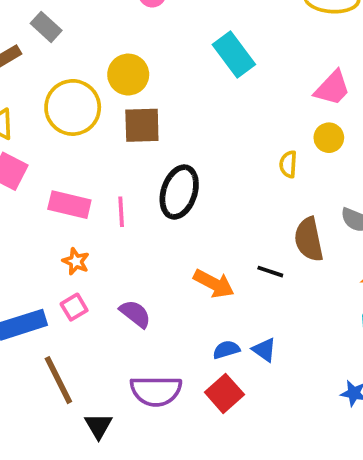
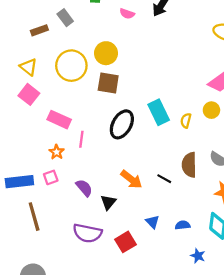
cyan rectangle: (234, 55) -> (159, 112), moved
pink line: (121, 212) -> (81, 139), moved
blue semicircle: (226, 350) -> (183, 225), moved
black triangle: (99, 426) -> (108, 202), moved

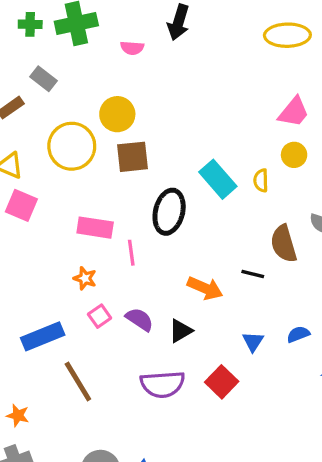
pink rectangle: (59, 120) -> (95, 228), moved
pink line: (81, 139) -> (131, 253), moved
pink square: (51, 177) -> (100, 316), moved
black triangle: (108, 202) -> (181, 331), turned 35
blue triangle: (152, 222) -> (253, 342), turned 32

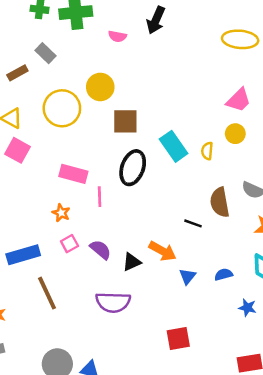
brown square: (133, 157) -> (125, 121), moved
orange arrow: (205, 288) -> (162, 251), moved
red square: (222, 382) -> (178, 339), moved, turned 30

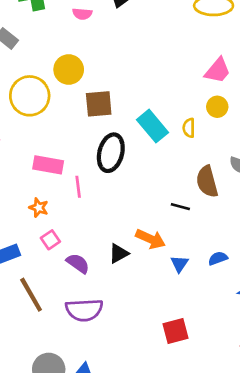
purple semicircle: (101, 250) -> (78, 263), moved
purple semicircle: (113, 302) -> (84, 310), moved

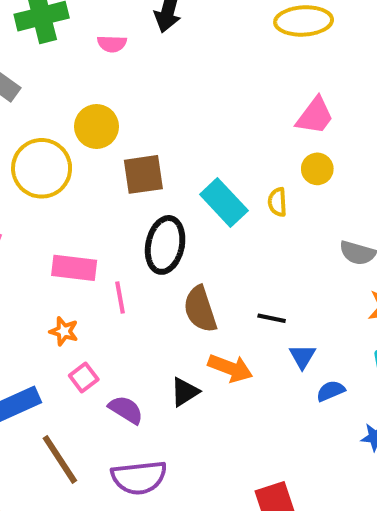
brown semicircle: (207, 182) -> (200, 309), moved
blue triangle: (179, 264) -> (302, 356), moved

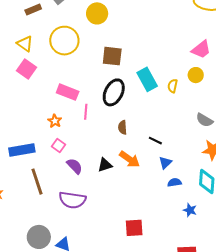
yellow circle: (97, 126) -> (97, 13), moved
brown semicircle: (200, 309) -> (122, 127), size x0.6
pink square: (84, 377) -> (58, 145), turned -32

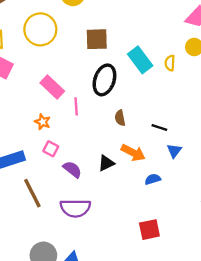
pink rectangle: (68, 92) -> (52, 87), turned 30
blue semicircle: (175, 183) -> (153, 179), moved

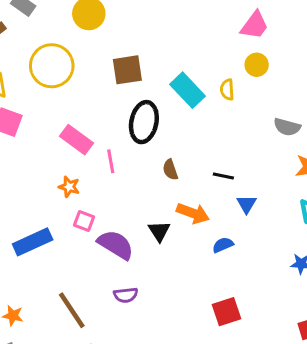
black triangle: (106, 163) -> (159, 231), turned -30
purple semicircle: (72, 169) -> (116, 245), size x1.4
brown line: (32, 193) -> (72, 310), moved
purple semicircle: (75, 208) -> (126, 295), size x0.6

